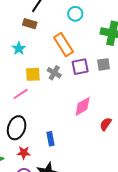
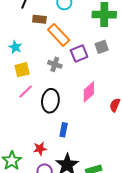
brown rectangle: (30, 24) -> (39, 19), moved
yellow square: (33, 74) -> (22, 70), moved
black ellipse: (17, 128) -> (50, 101), moved
blue rectangle: (51, 139) -> (64, 130), turned 32

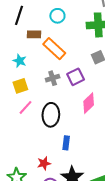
cyan star: (15, 47) -> (20, 61), moved
purple square: (79, 54) -> (76, 77), moved
gray cross: (55, 64) -> (53, 78), turned -32

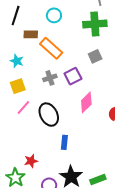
black ellipse: (51, 115) -> (49, 115), turned -30
red star: (44, 163) -> (31, 161), moved

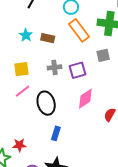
brown rectangle: (31, 34) -> (48, 38), moved
orange rectangle: (51, 48) -> (79, 30), moved
cyan star: (17, 61) -> (26, 35), moved

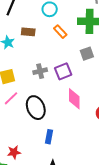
orange rectangle: (79, 30) -> (60, 32), size x0.6
brown rectangle: (48, 38) -> (28, 32), moved
pink diamond: (85, 99) -> (74, 99), turned -50

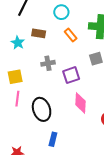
gray cross: (40, 71) -> (48, 63), moved
pink line: (11, 98) -> (17, 99), turned -42

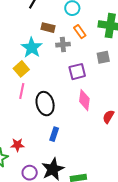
cyan star: (18, 43) -> (32, 48), moved, size x1.5
gray cross: (48, 63) -> (63, 45), moved
yellow square: (15, 77) -> (21, 69), turned -35

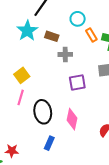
orange rectangle: (80, 32) -> (91, 35), moved
cyan star: (32, 48) -> (27, 31), moved
pink diamond: (84, 100) -> (72, 119), moved

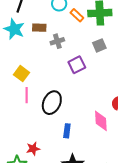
black ellipse: (43, 112) -> (52, 103), turned 50
pink diamond: (72, 119) -> (101, 121), moved

